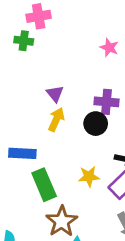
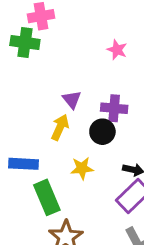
green cross: (24, 41) -> (25, 42), size x1.4
purple triangle: (55, 94) -> (72, 99), moved
yellow star: (89, 177) -> (82, 168), moved

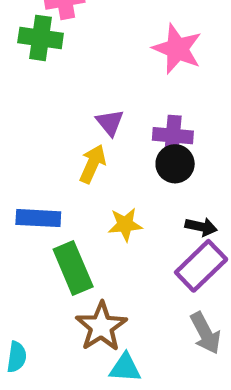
pink star: (117, 50) -> (177, 49), size x1.6
black circle: (102, 132) -> (175, 164), moved

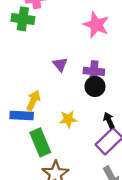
yellow arrow: (93, 164) -> (33, 100), moved
black arrow: (201, 227) -> (109, 120), turned -126

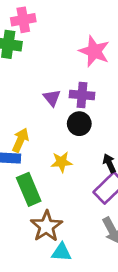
purple cross: (94, 71) -> (82, 95), moved
black circle: (95, 86) -> (79, 124), moved

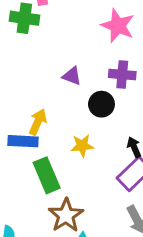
purple cross: (82, 95) -> (122, 75), moved
purple triangle: (52, 98) -> (72, 76), turned -30

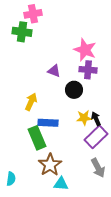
pink star: (118, 26) -> (85, 50), moved
blue rectangle: (23, 141) -> (48, 123), moved
yellow star: (82, 146) -> (84, 118), moved

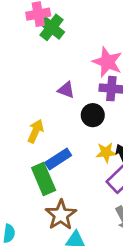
green cross: (22, 32) -> (52, 27), moved, turned 30
blue rectangle: (48, 123) -> (58, 159), turned -36

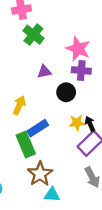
green cross: (52, 27) -> (33, 35), moved
purple triangle: (66, 90) -> (44, 72), turned -32

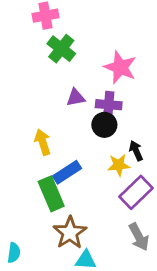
purple cross: (81, 70) -> (109, 105), moved
yellow arrow: (19, 105) -> (43, 142), turned -42
black arrow: (90, 124) -> (136, 151), moved

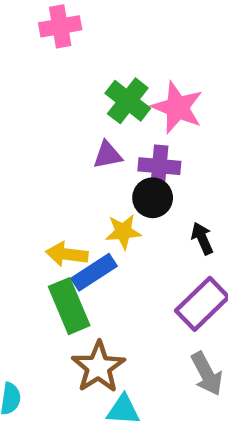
green cross: (61, 49) -> (128, 101), moved
yellow arrow: (43, 142) -> (67, 254), moved, turned -65
yellow star: (119, 165) -> (123, 232), moved

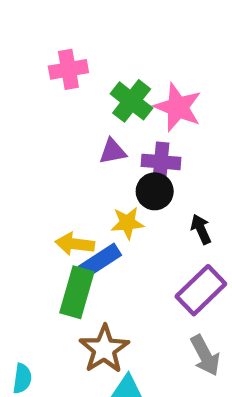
pink cross: (60, 26) -> (68, 69), moved
green rectangle: (69, 306) -> (77, 292), turned 39

